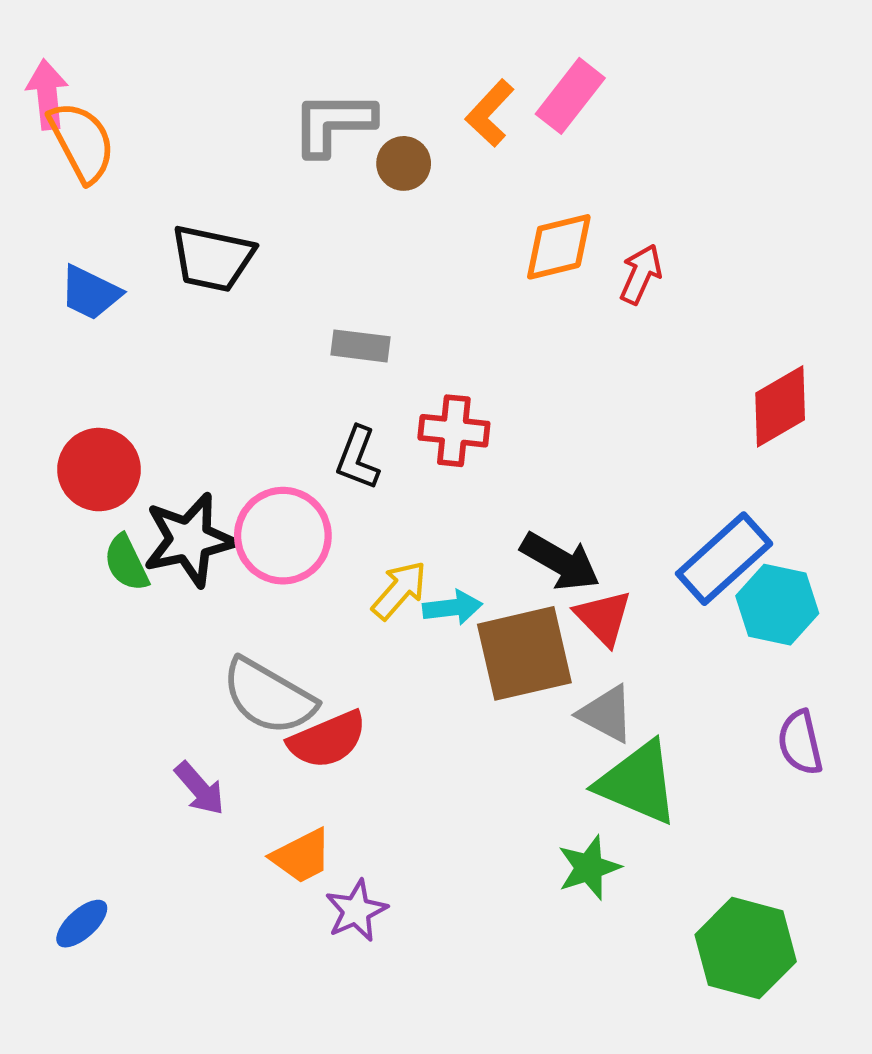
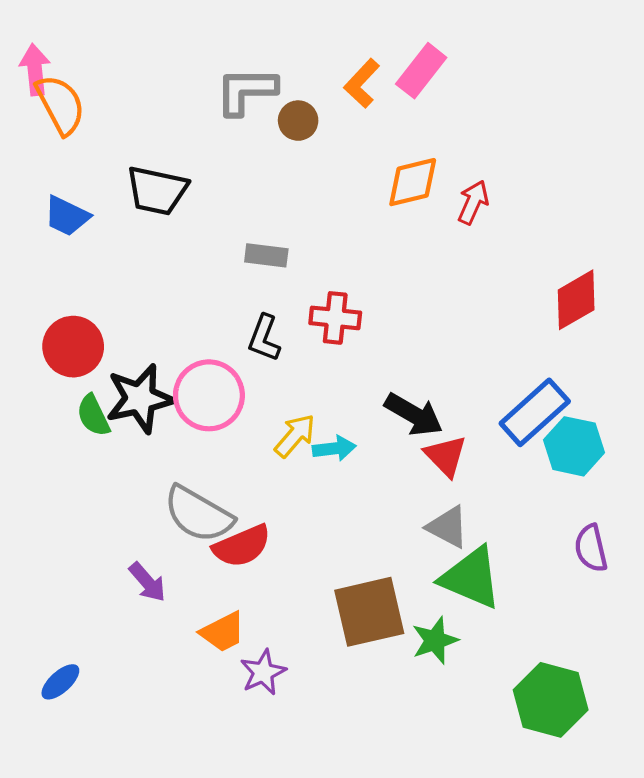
brown square: (524, 653) -> (369, 612), moved

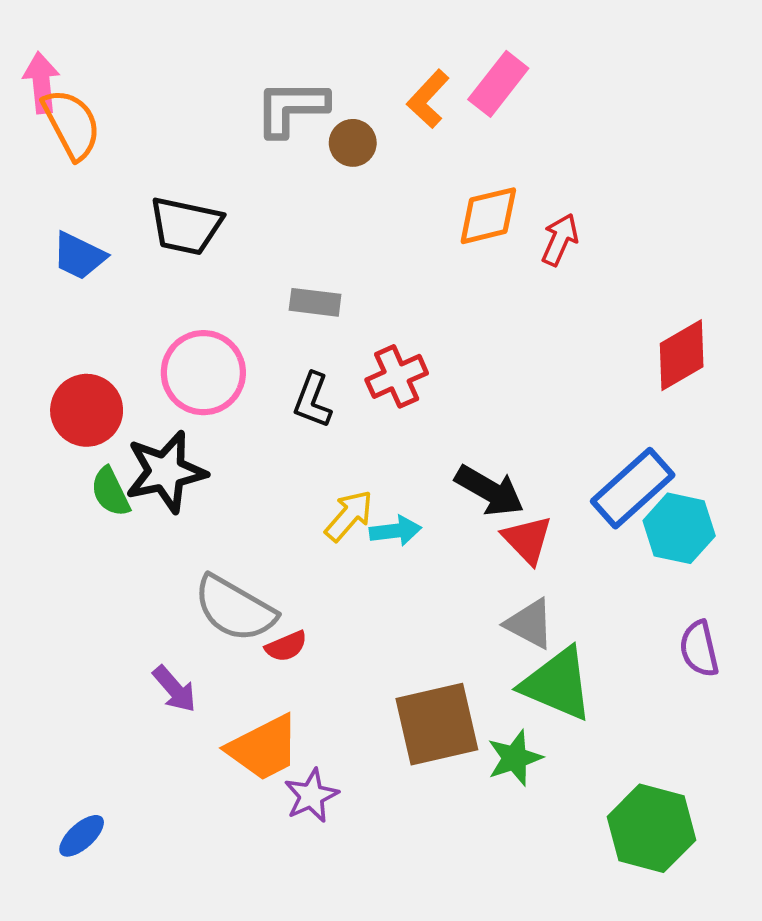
red cross: (335, 318) -> (397, 376), turned -30
pink circle: (209, 395) -> (203, 373), moved
red semicircle: (242, 546) -> (286, 646), size x0.6
orange trapezoid: (223, 632) -> (264, 748), size x1.4
blue ellipse: (60, 682) -> (82, 836), moved

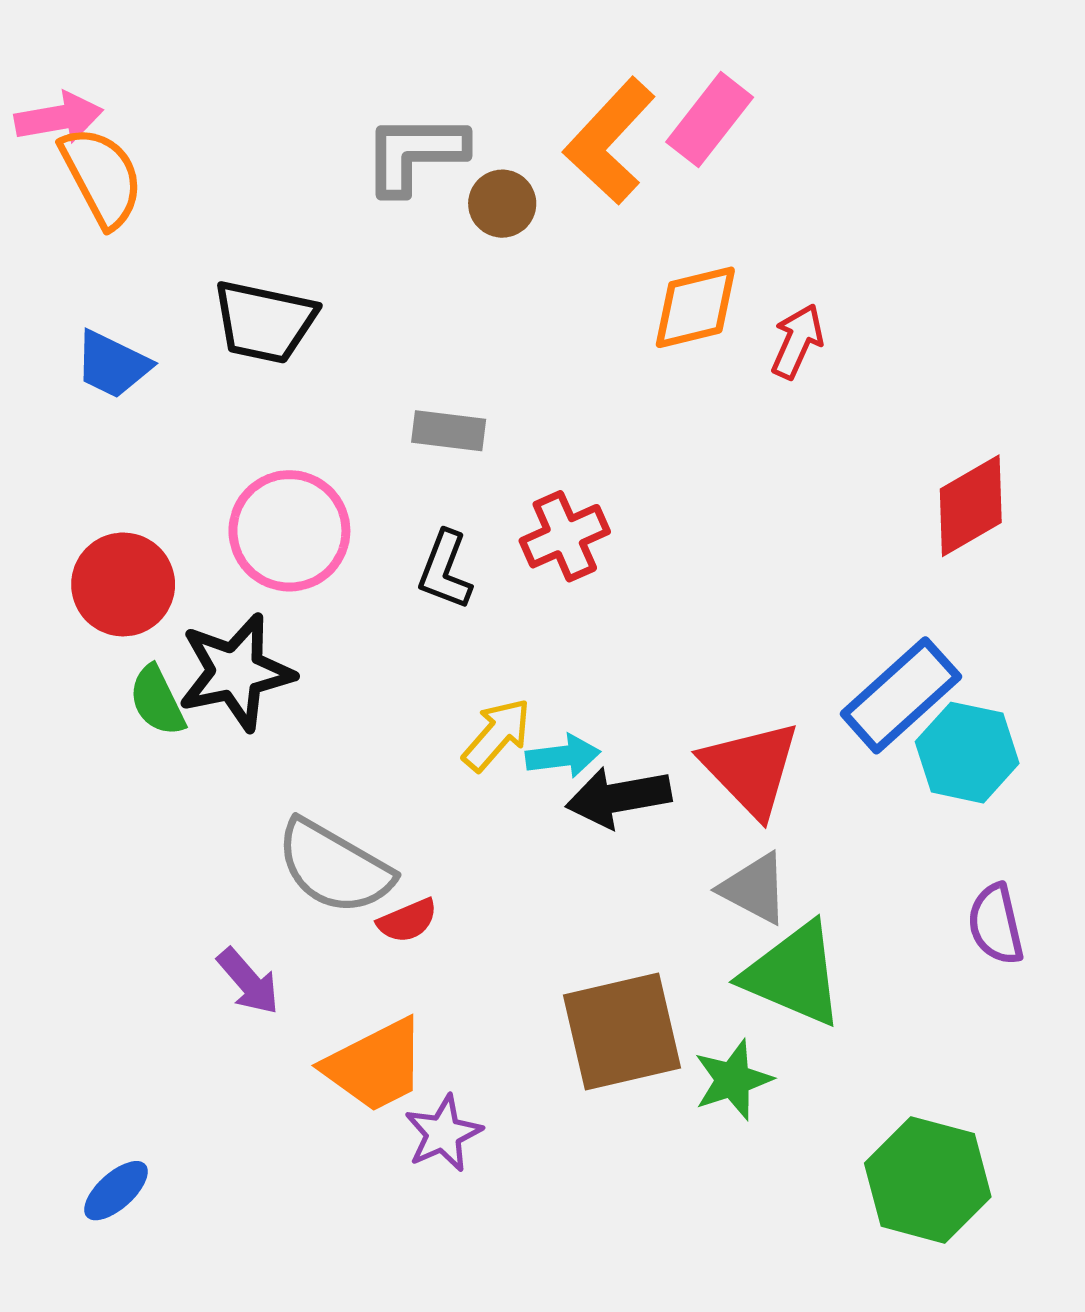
pink arrow: (41, 83) -> (59, 118), turned 86
orange L-shape: (428, 99) -> (610, 141), size x1.5
black arrow: (490, 491) -> (618, 797), moved, turned 140
red triangle: (527, 540) -> (751, 769), size x1.4

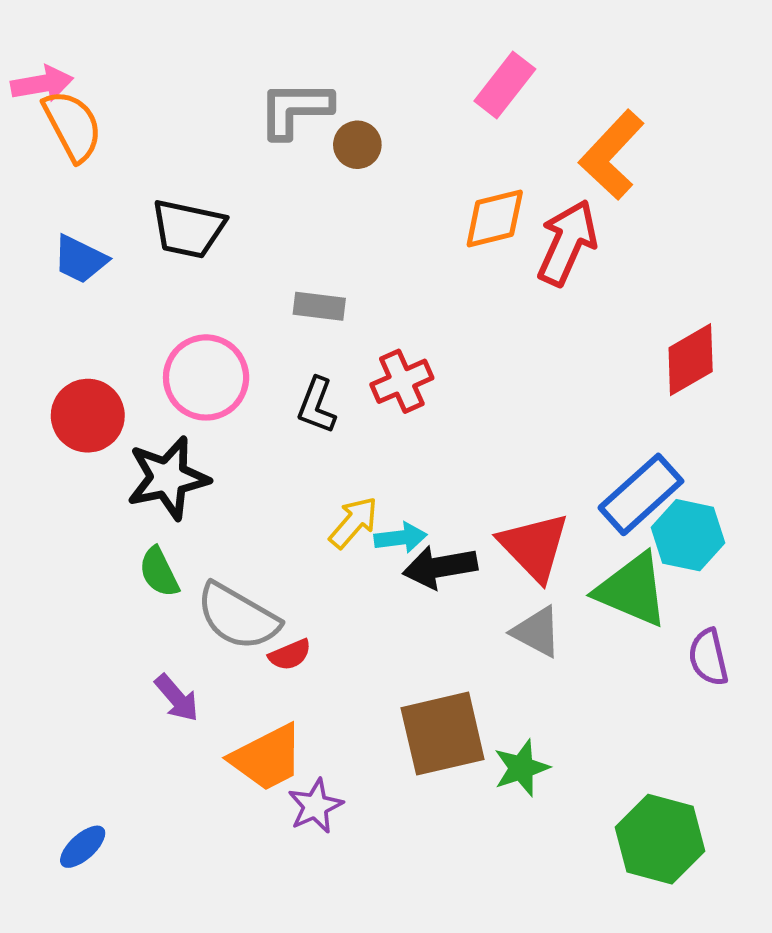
orange L-shape: (610, 141) -> (612, 155), moved
red arrow: (797, 341) -> (567, 243), size x1.6
green semicircle: (157, 701) -> (159, 572), moved
green triangle: (794, 974) -> (632, 590), moved

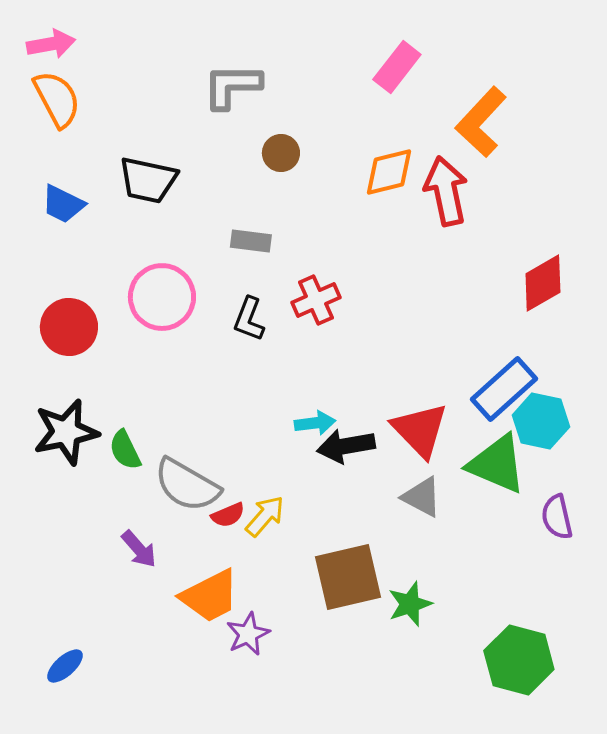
pink arrow: (42, 84) -> (51, 44), moved
brown circle: (357, 145) -> (281, 153), moved
red arrow: (567, 243) -> (446, 191), turned -36
black star: (168, 478) -> (66, 432), moved
yellow arrow: (354, 522) -> (265, 516), moved

